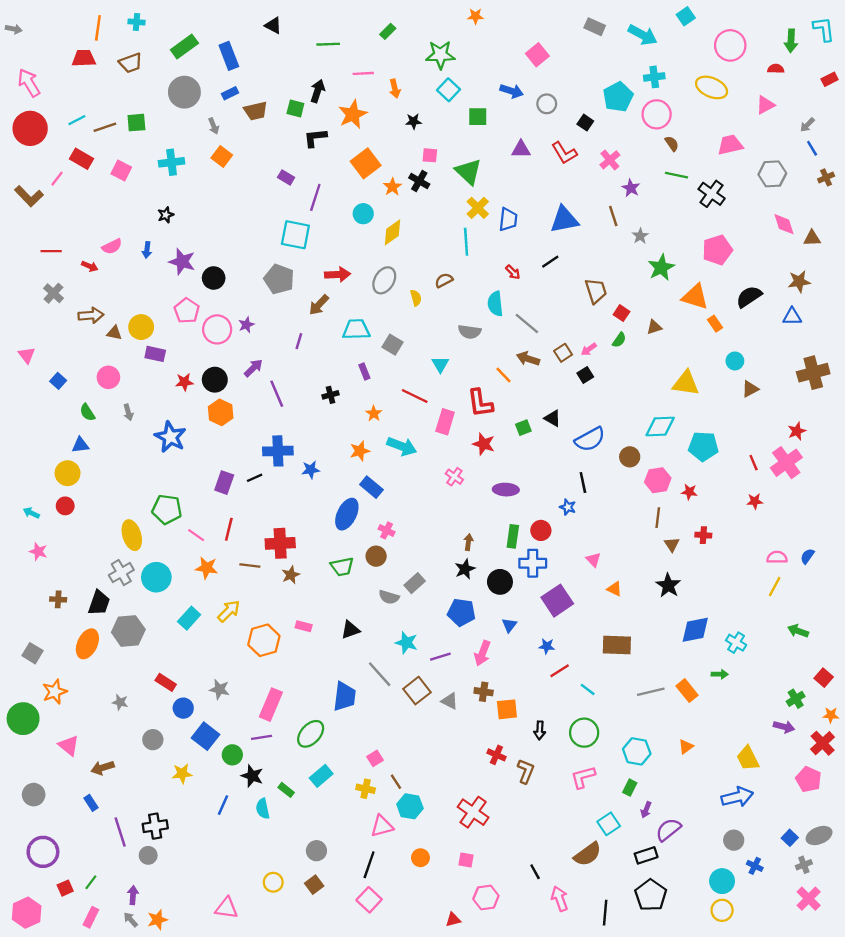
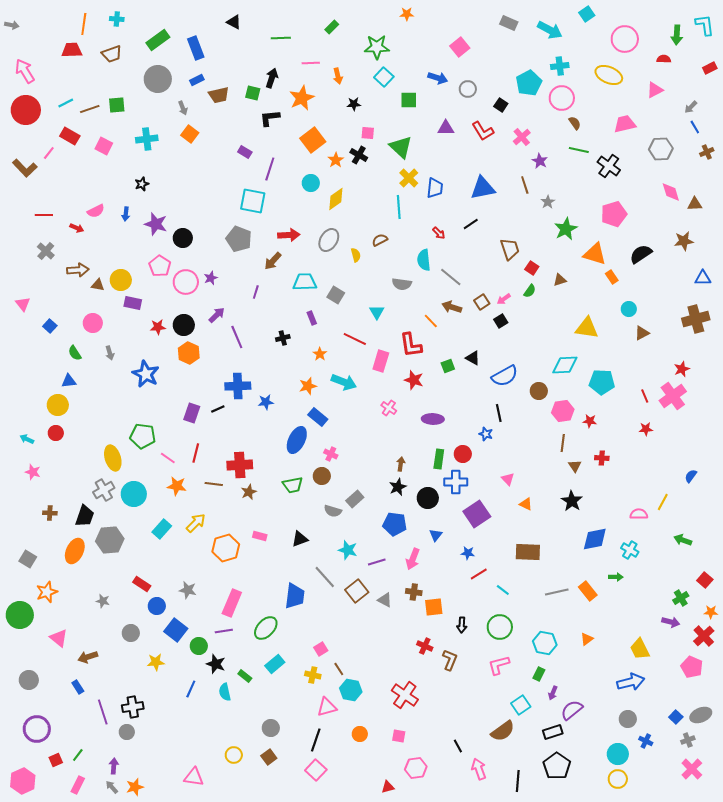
blue triangle: (792, 317) -> (703, 278), moved
pink semicircle: (777, 557) -> (639, 514), moved

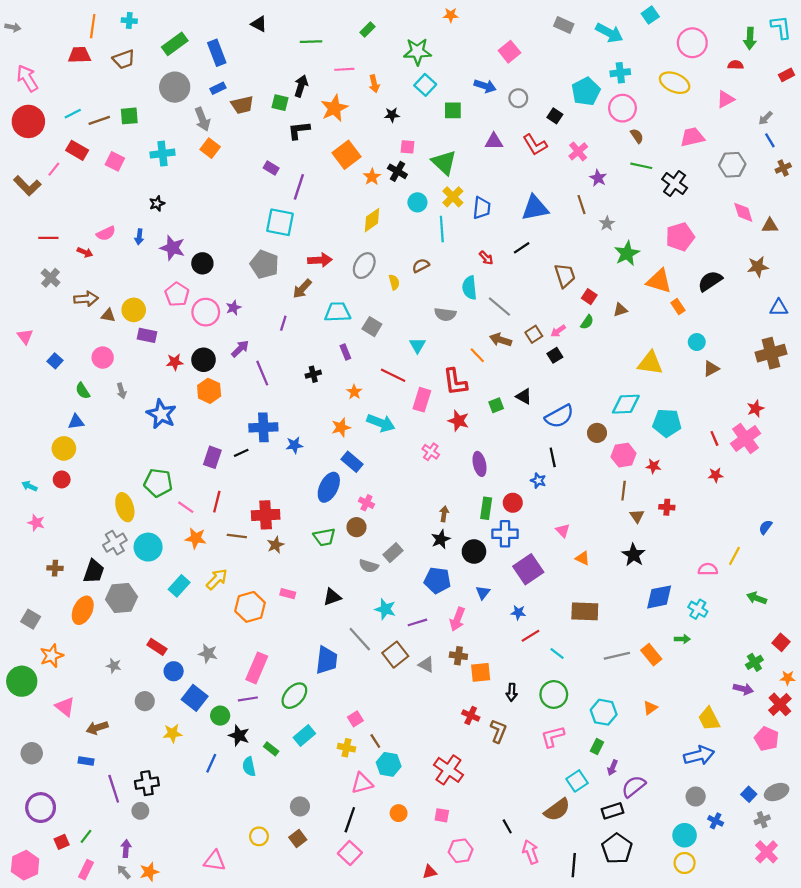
gray arrow: (183, 108) -> (202, 119), size x1.5
cyan circle: (311, 183) -> (417, 202), moved
purple ellipse: (433, 419) -> (480, 464), turned 75
blue rectangle: (78, 687) -> (86, 761), turned -48

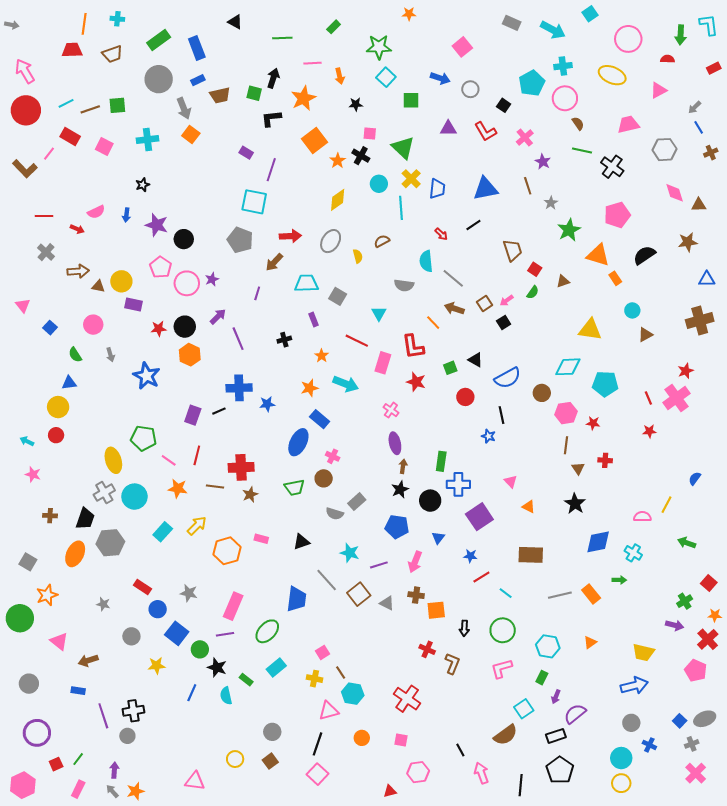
purple ellipse: (480, 464) -> (395, 443), moved
red circle: (513, 503) -> (465, 397), moved
yellow trapezoid: (709, 719) -> (643, 652), turned -50

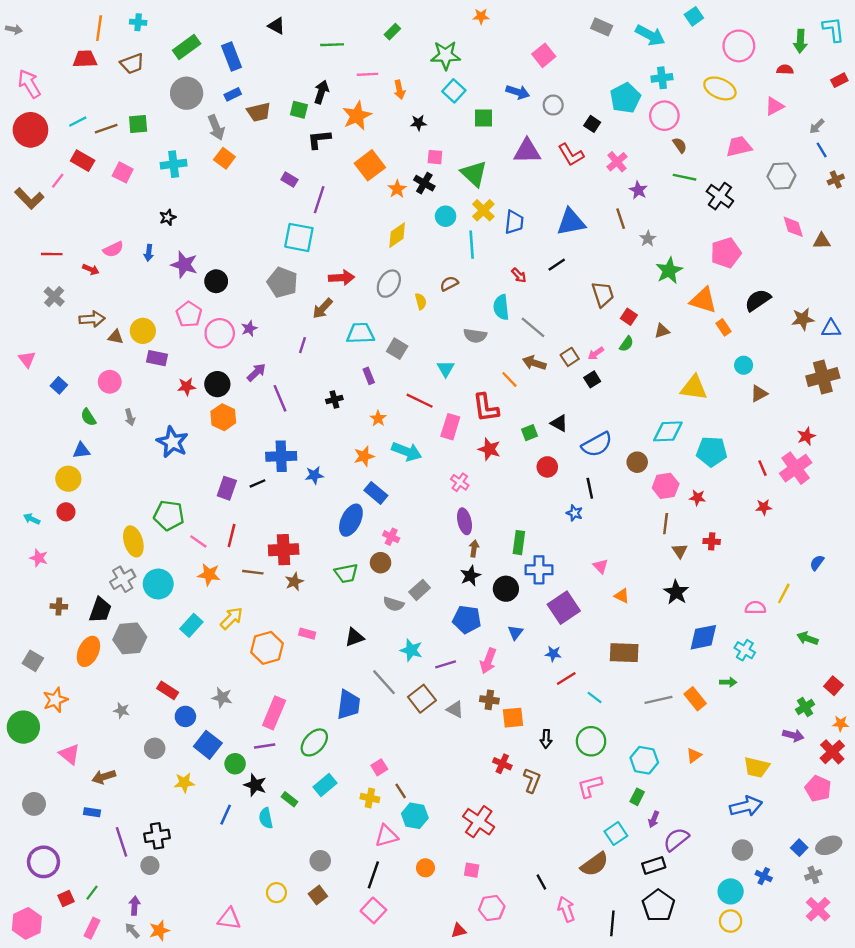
purple triangle: (448, 128) -> (527, 151), size x1.4
brown star: (688, 242) -> (803, 319), moved

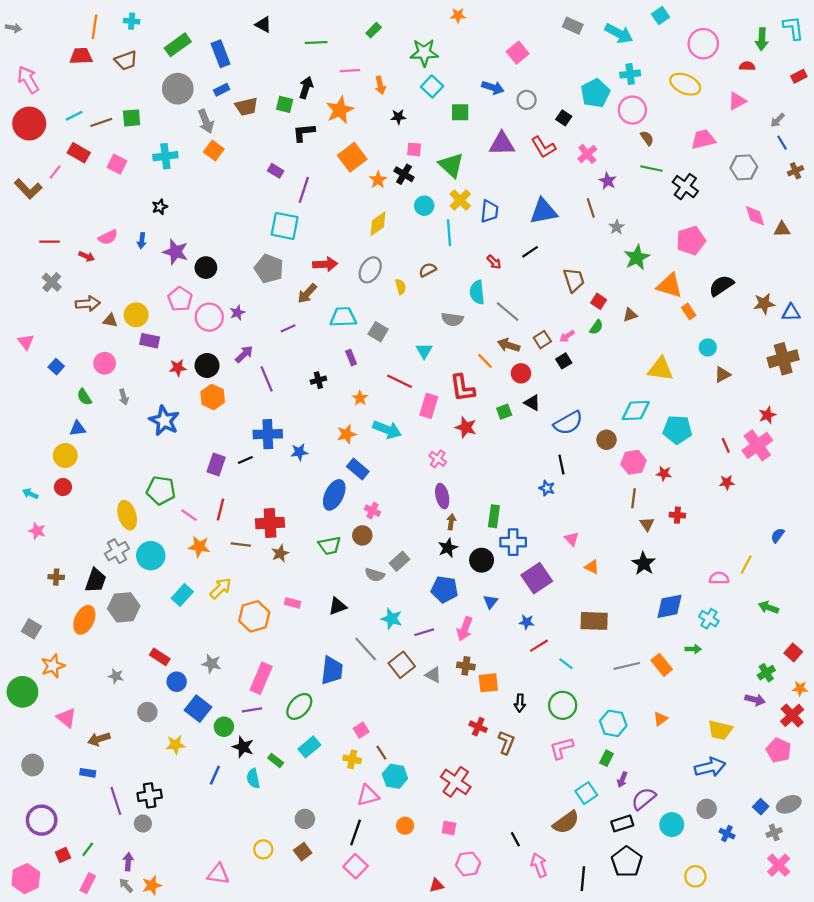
purple line: (302, 345) -> (288, 328), turned 49
red circle: (547, 467) -> (521, 373), moved
cyan circle: (731, 891) -> (672, 825), moved

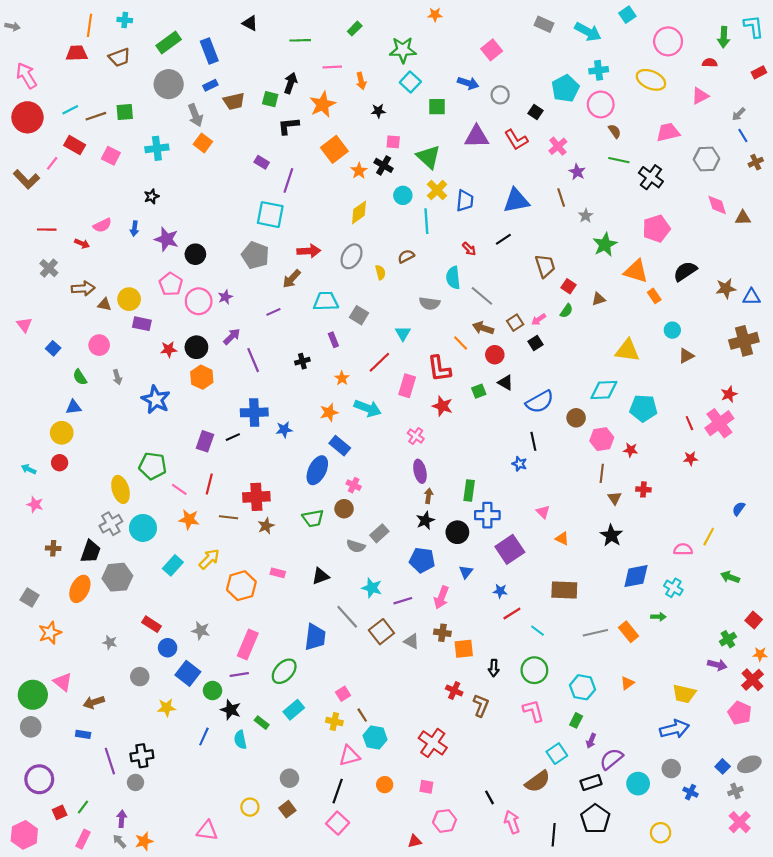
red line: (399, 381) -> (379, 362), turned -70
green circle: (22, 692) -> (33, 695), moved
pink L-shape: (561, 748) -> (533, 711), turned 90

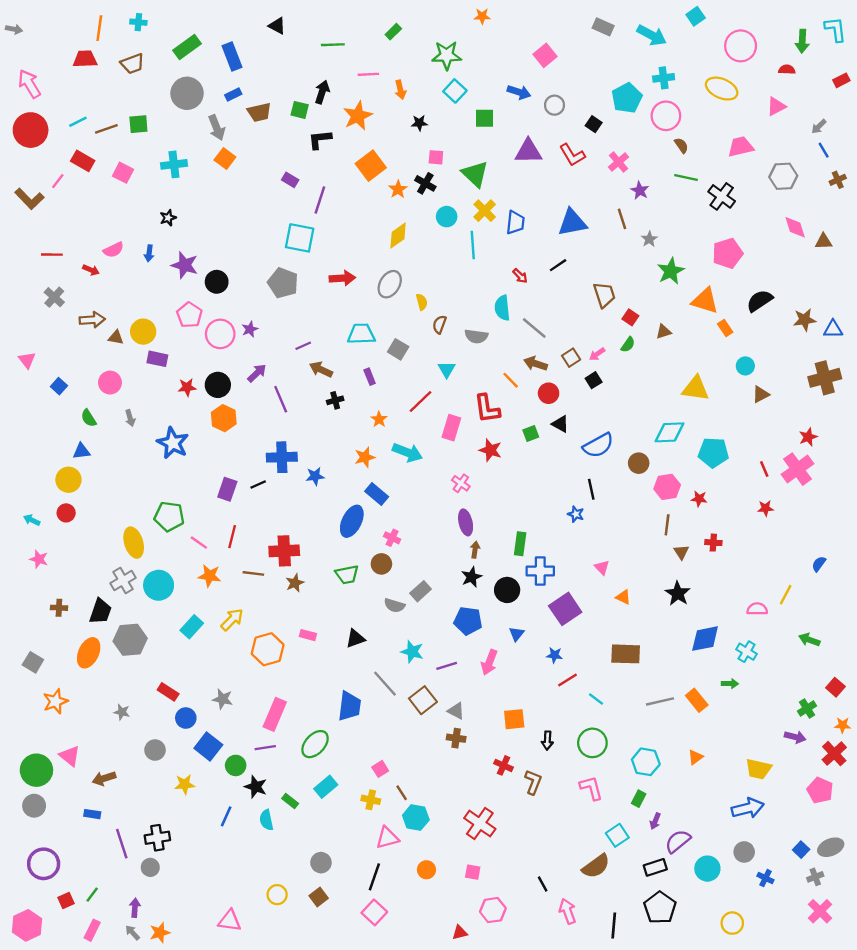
brown semicircle: (406, 256) -> (440, 324), moved, turned -42
brown arrow: (292, 279) -> (321, 369), moved, turned 72
brown cross: (442, 633) -> (456, 738), moved

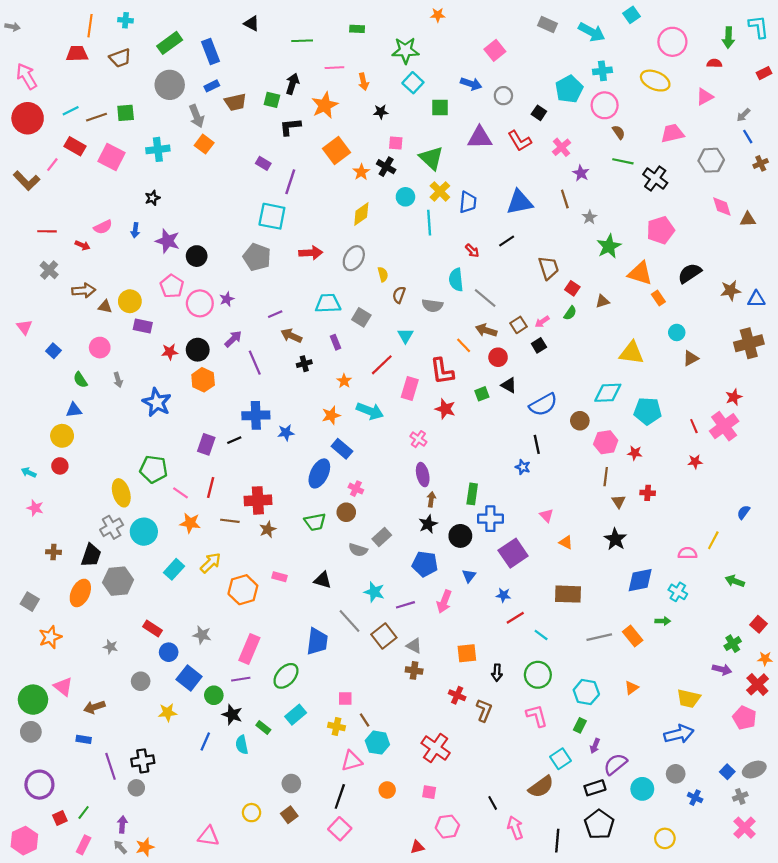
green rectangle: (393, 32) -> (357, 29), turned 48
pink square: (123, 173) -> (112, 157), size x1.4
black triangle: (355, 639) -> (323, 580), turned 36
pink square: (380, 769) -> (345, 698), turned 32

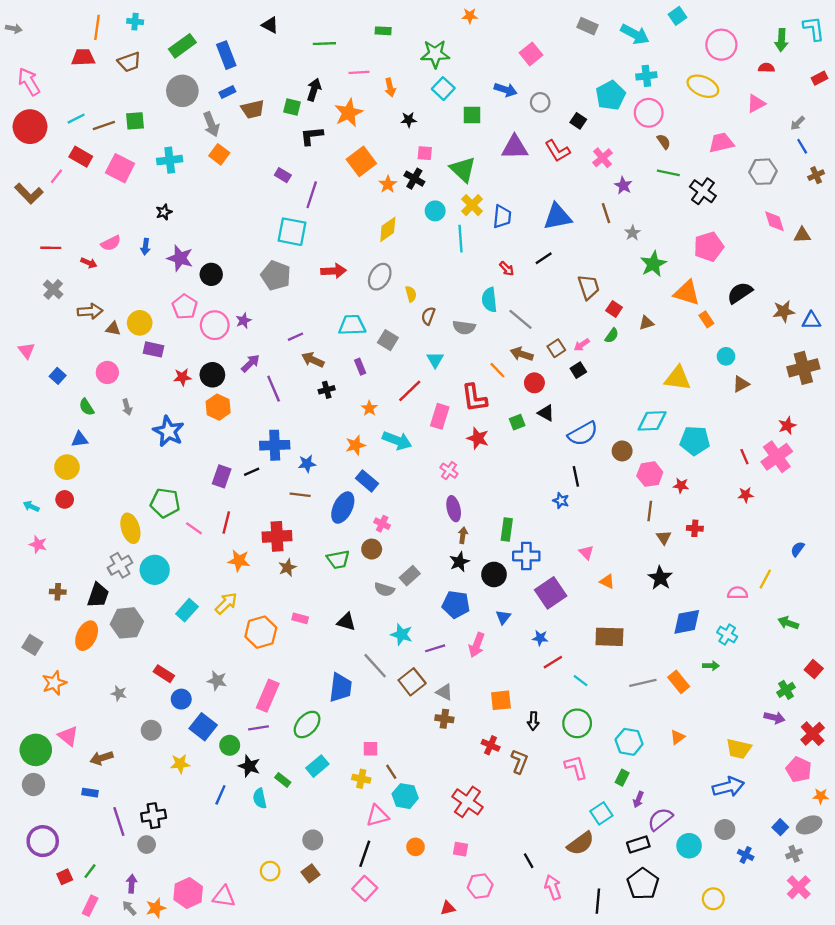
brown line: (230, 521) -> (300, 495), moved
orange star: (190, 523) -> (239, 561), moved
orange star: (765, 659) -> (821, 796), moved
pink hexagon: (24, 841) -> (188, 893), moved

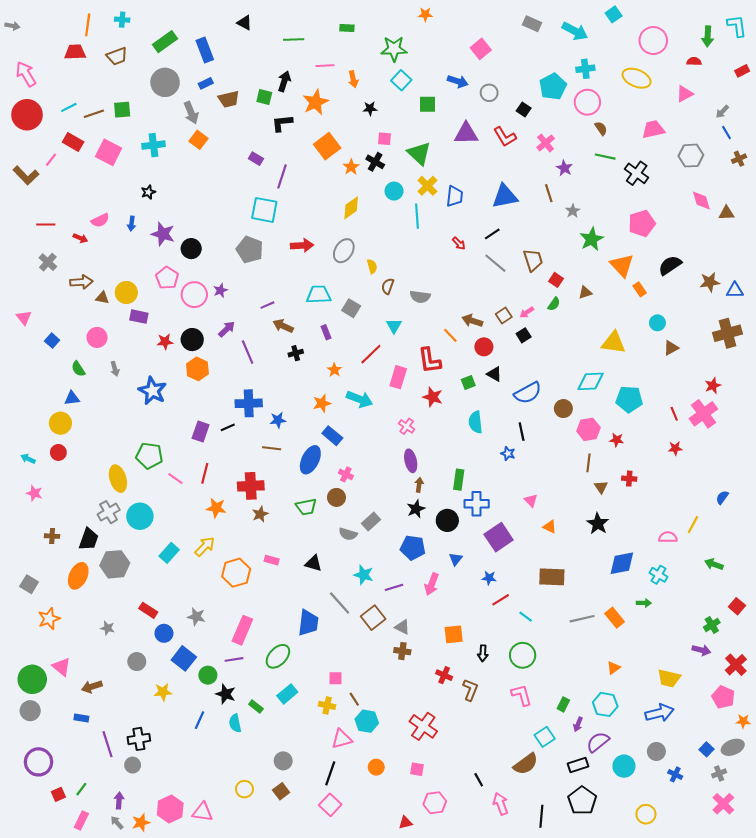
orange triangle: (687, 293) -> (622, 265), turned 30
cyan semicircle: (489, 300) -> (476, 422), moved
gray line: (521, 319) -> (495, 263), moved
cyan hexagon: (629, 742) -> (605, 704), moved

